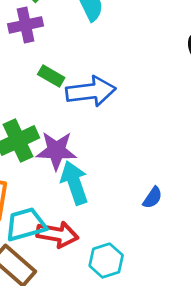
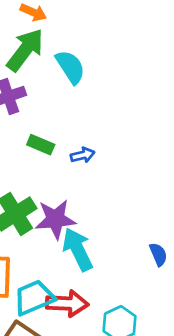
blue arrow: (91, 91) -> (83, 155), size x0.5
blue semicircle: (153, 198) -> (158, 254), turned -50

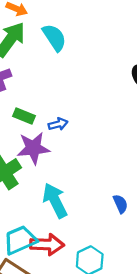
cyan semicircle: (70, 67) -> (54, 37), moved
purple star: (55, 219) -> (33, 148), moved

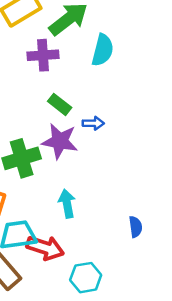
cyan semicircle: (54, 37) -> (103, 50), moved, turned 32
cyan arrow: (55, 201) -> (67, 204), size x0.7

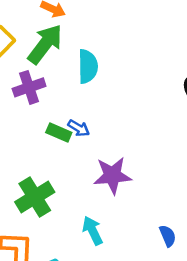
blue arrow: (93, 123) -> (79, 128), moved, turned 45
purple star: (60, 141) -> (112, 175), moved

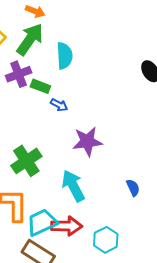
green rectangle: (59, 133) -> (40, 86), moved
cyan arrow: (92, 231) -> (73, 186), size x1.4

